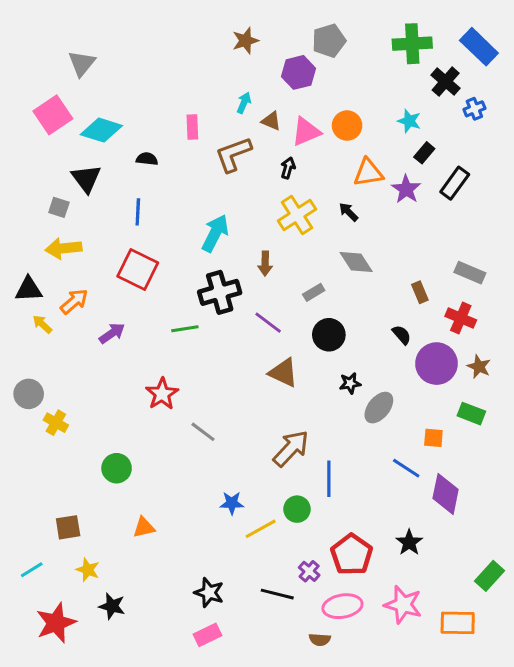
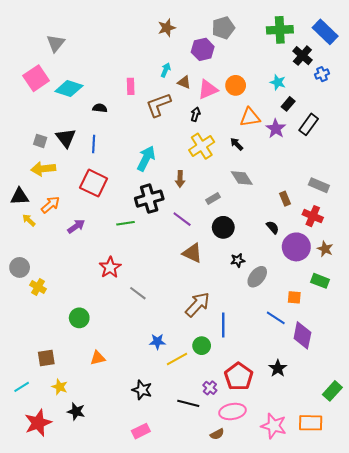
black triangle: (86, 179) -> (66, 138), moved
black star: (209, 593) -> (142, 390), moved
pink star: (403, 605) -> (274, 426), moved
brown semicircle: (320, 640) -> (217, 434), turned -32

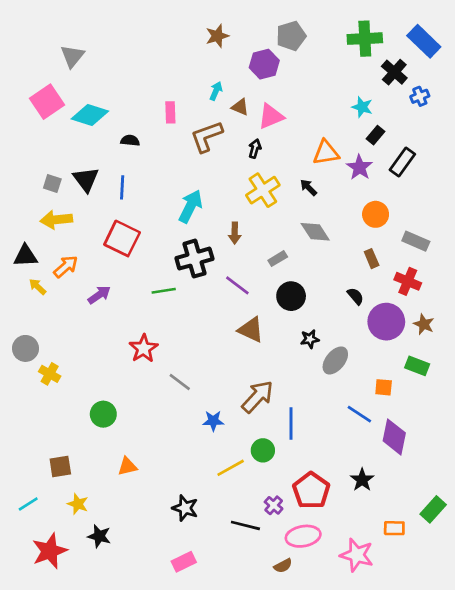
orange circle: (236, 85) -> (376, 214), moved
blue star: (157, 342) -> (213, 421), moved
orange rectangle: (311, 423) -> (394, 528), moved, size x0.7

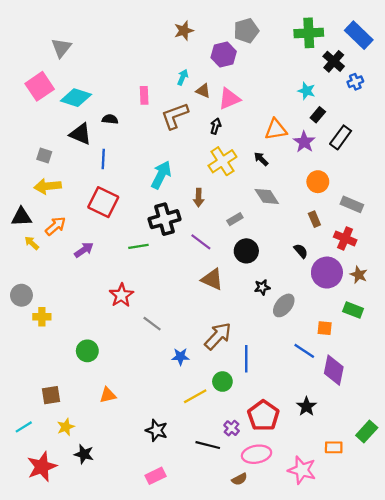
black triangle: (86, 179) -> (81, 134), moved, turned -30
yellow cross: (50, 374) -> (42, 317), turned -30
yellow star: (78, 504) -> (66, 427), turned 30

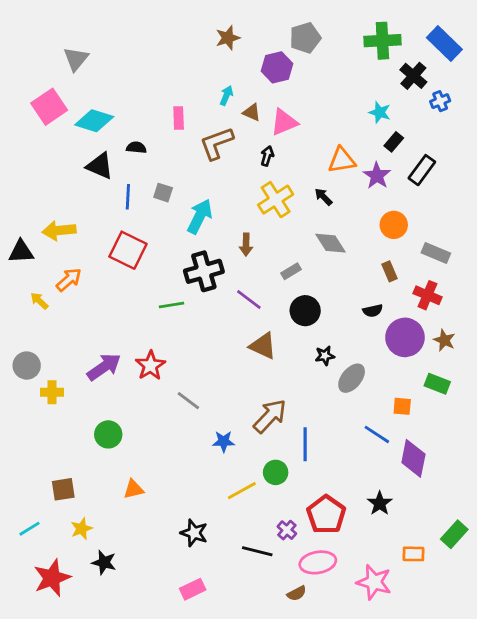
gray square: (44, 156) -> (163, 193), moved
black triangle: (21, 217) -> (21, 252), moved
purple arrow: (84, 250) -> (104, 367), moved, size x1.4
black semicircle: (301, 251) -> (373, 311), turned 119

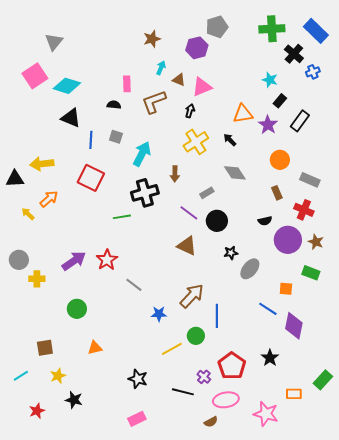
brown star: (228, 38) -> (152, 39), moved
black semicircle: (136, 148) -> (114, 105), moved
purple line: (249, 299) -> (189, 213), moved
red star: (52, 578) -> (37, 411), size x0.6

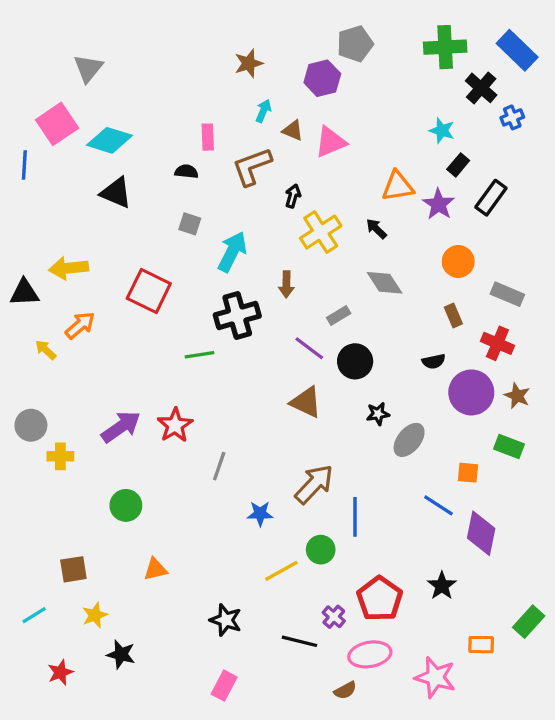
black arrow: (190, 111) -> (293, 196), moved
blue line: (91, 140) -> (24, 165), moved
gray line: (134, 285) -> (219, 466), turned 72
pink rectangle: (137, 419) -> (224, 686), turned -36

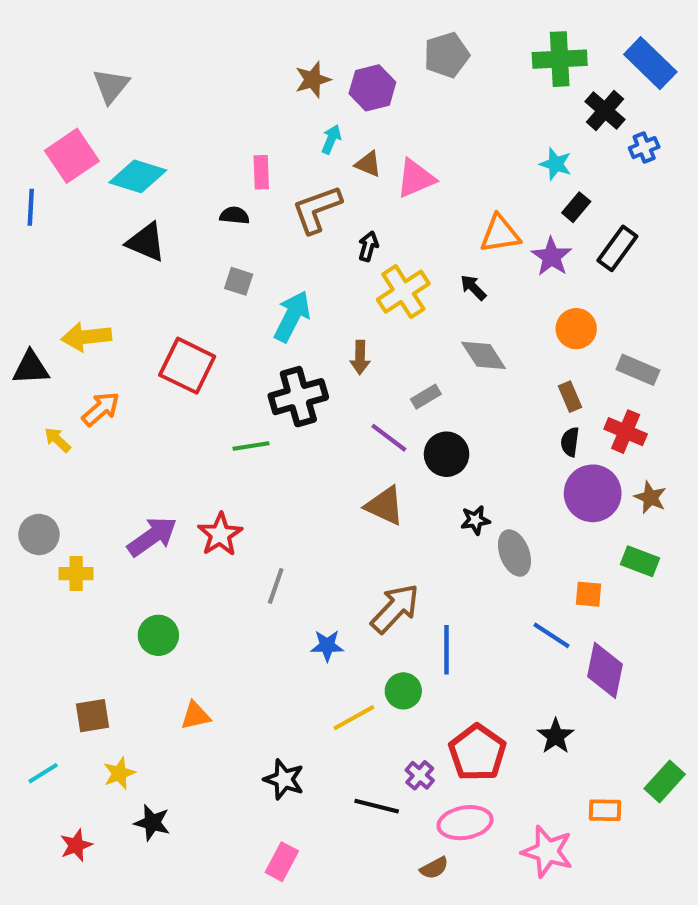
purple hexagon: (322, 78) -> (372, 88), moved
black semicircle: (434, 361) -> (570, 442), moved, turned 110
gray ellipse: (409, 440) -> (514, 553), turned -60

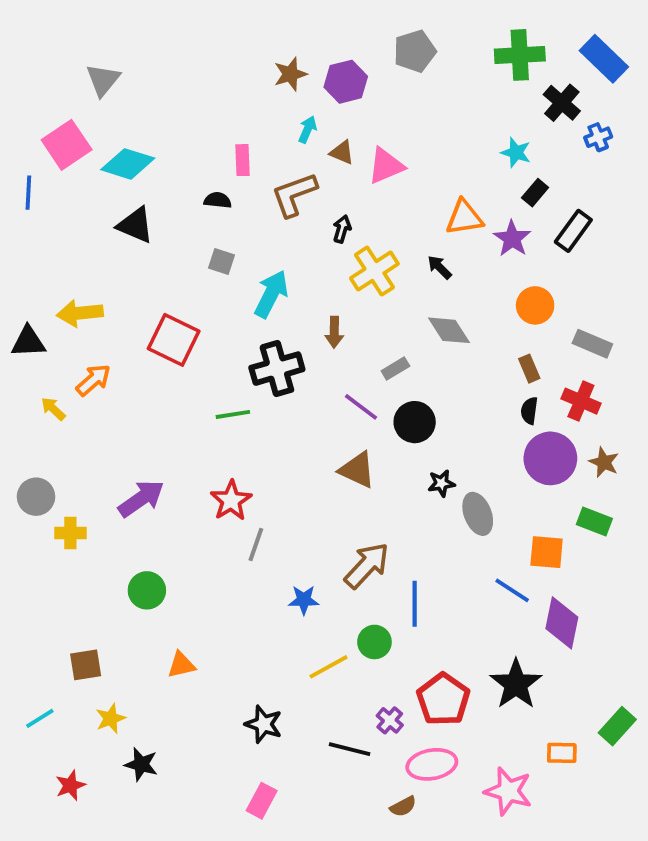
red star: (220, 534) -> (231, 500), moved
orange square: (589, 594) -> (547, 552), size x1.4
black star: (556, 736) -> (516, 684), size x1.5

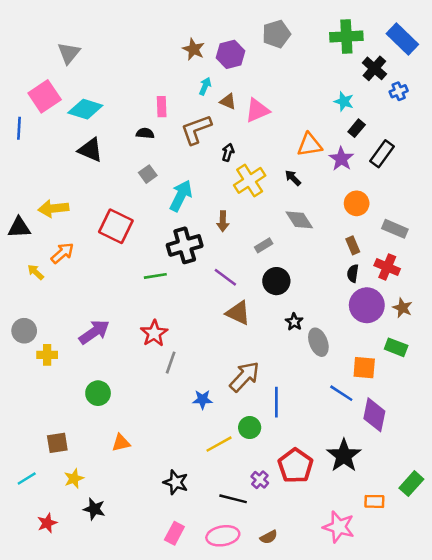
brown star: (290, 74) -> (194, 49), turned -30
gray square: (221, 261) -> (148, 174), turned 36
purple line: (361, 407) -> (225, 277), moved
black star: (441, 483) -> (294, 322), turned -30
pink ellipse: (432, 764) -> (223, 536), moved

